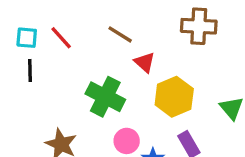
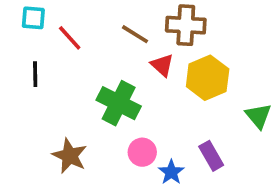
brown cross: (199, 26) -> (186, 25), moved
cyan square: (27, 38) -> (33, 18), moved
yellow hexagon: (174, 97) -> (208, 78), moved

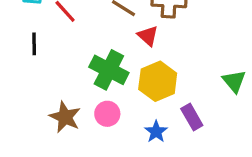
yellow hexagon: (208, 78) -> (158, 81), moved
pink circle: (142, 152) -> (107, 114), moved

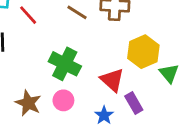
red triangle: (148, 36) -> (112, 80), moved, size x1.4
yellow hexagon: (158, 81) -> (143, 52), moved

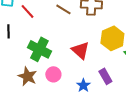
green cross: (65, 64) -> (39, 49), moved
red triangle: (112, 80) -> (80, 50), moved

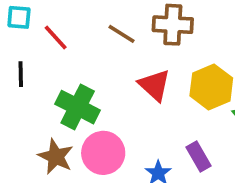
red triangle: (80, 50) -> (154, 85), moved
pink circle: (53, 74) -> (103, 153), size x1.5

